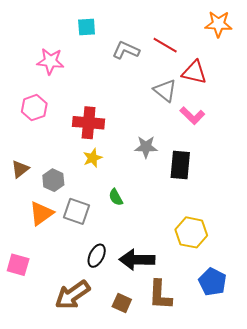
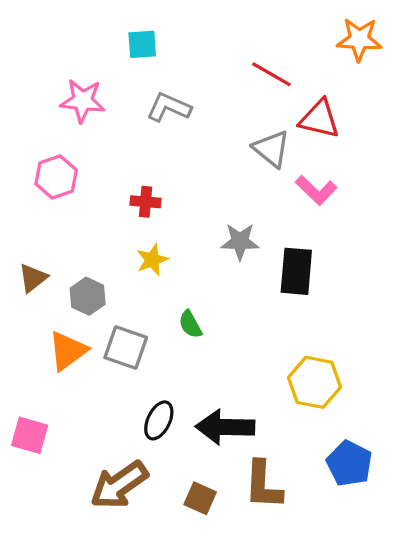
gray L-shape: (126, 50) -> (169, 107), moved
red cross: (89, 123) -> (146, 202), size x0.6

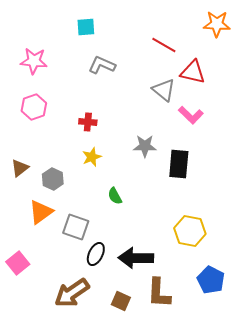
pink star: (83, 101) -> (34, 61), moved
gray square: (126, 348) -> (76, 227), moved
pink square: (30, 435) -> (18, 263), turned 35

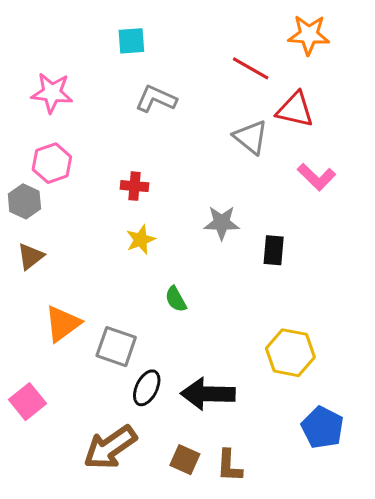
orange star: (217, 24) -> (309, 35), moved
pink L-shape: (191, 115) -> (316, 177), moved
black rectangle: (179, 164) -> (274, 250), size x0.7
gray hexagon: (53, 179) -> (24, 201), moved
brown L-shape: (159, 293) -> (229, 466), moved, size x0.7

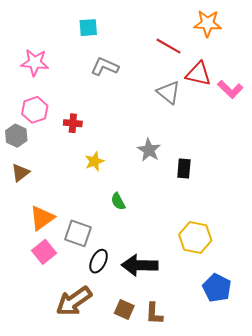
pink L-shape: (316, 177) -> (230, 89), moved
red cross: (134, 186) -> (73, 123), moved
gray star: (222, 223) -> (149, 150), turned 30
pink square: (28, 402) -> (44, 252), moved

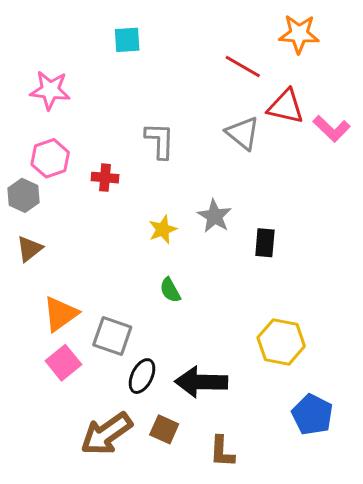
gray L-shape: (105, 67) -> (160, 141), moved, turned 68
yellow star: (94, 161) -> (163, 229), moved
brown square: (124, 309) -> (164, 429), moved

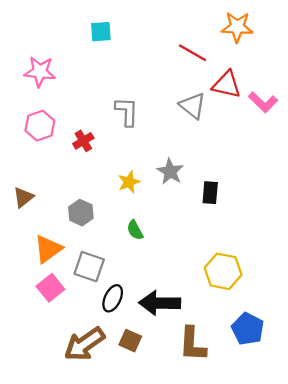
red cross: (105, 178) -> (83, 141), turned -36
gray hexagon: (23, 195) -> (81, 213), moved
brown L-shape: (222, 452) -> (193, 344), moved, size x1.4

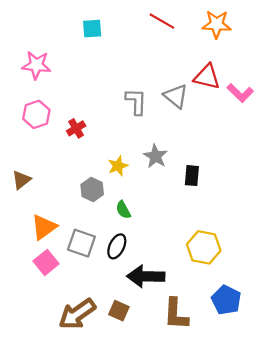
red line: (193, 53) -> (162, 21), moved
gray L-shape: (127, 112) -> (136, 102), moved
gray hexagon: (81, 213) -> (92, 189), moved
black ellipse: (113, 298) -> (117, 246), moved

